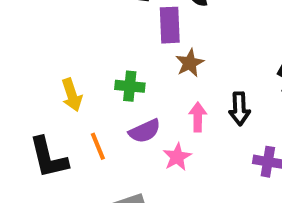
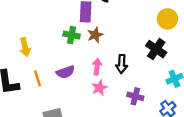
green cross: (130, 86) -> (72, 35), moved
pink star: (177, 157) -> (99, 88), moved

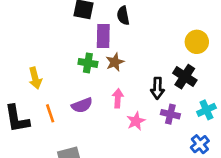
black arrow: (122, 64) -> (157, 88), moved
pink star: (99, 88) -> (136, 121), moved
purple cross: (135, 96) -> (170, 114), moved

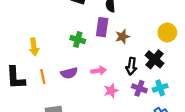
purple rectangle: (103, 36) -> (102, 27), moved
brown star: (115, 62) -> (123, 37), moved
pink arrow: (118, 98) -> (99, 71), turned 72
cyan cross: (206, 110) -> (160, 88), moved

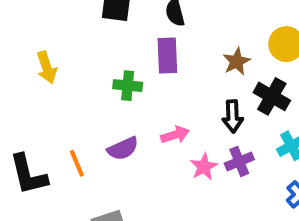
brown star: (123, 37) -> (237, 61), moved
yellow arrow: (34, 47) -> (47, 67), moved
purple cross: (139, 88) -> (239, 161), moved, turned -32

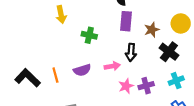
purple rectangle: (167, 56) -> (126, 21), moved
yellow arrow: (47, 67) -> (61, 15), moved
black arrow: (233, 116) -> (131, 52), moved
black L-shape: (28, 175) -> (28, 78), turned 140

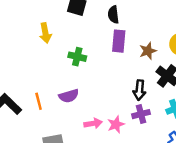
black arrow: (131, 52) -> (139, 90), moved
pink arrow: (112, 66) -> (93, 123), moved
pink star: (126, 86) -> (116, 124), moved

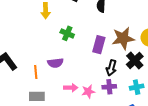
purple rectangle: (119, 41) -> (99, 45), moved
brown star: (148, 51) -> (123, 38), size x1.6
orange line: (39, 101) -> (36, 72), moved

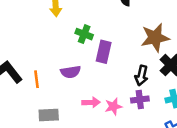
purple rectangle: (99, 45) -> (104, 52), moved
orange line: (36, 72) -> (37, 79), moved

